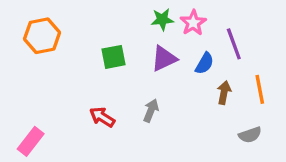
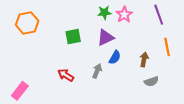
purple line: (234, 44) -> (159, 15), moved
blue semicircle: (205, 63) -> (115, 57), moved
orange line: (260, 89) -> (167, 47), moved
gray semicircle: (250, 135) -> (151, 81), moved

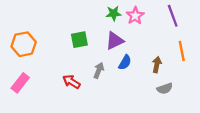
orange hexagon: (27, 23) -> (24, 44), moved
gray arrow: (97, 71) -> (99, 70), moved
pink rectangle: (20, 91) -> (20, 83), moved

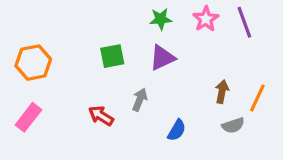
pink star: (135, 16) -> (206, 19), moved
orange line: (182, 51) -> (257, 98), moved, turned 36
blue semicircle: (125, 62) -> (177, 130), moved

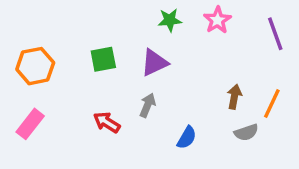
purple line: (244, 22) -> (275, 34), moved
green square: (112, 56) -> (103, 59), moved
purple triangle: (162, 58) -> (154, 63), moved

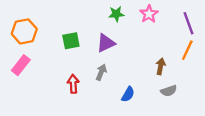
orange hexagon: (35, 66) -> (24, 31), moved
orange line: (272, 103) -> (187, 50), moved
red arrow: (107, 122) -> (73, 84), turned 54
pink rectangle: (30, 124) -> (21, 65), moved

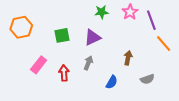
purple line: (189, 23) -> (151, 20), moved
orange line: (187, 50) -> (164, 44), turned -66
pink rectangle: (21, 65) -> (39, 65), moved
brown arrow: (161, 66) -> (128, 58), moved

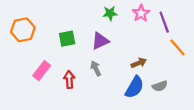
brown arrow: (128, 58) -> (139, 63), turned 56
gray arrow: (88, 63) -> (96, 68), turned -48
blue semicircle: (112, 82) -> (134, 87), moved, size x1.5

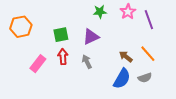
orange line: (177, 47) -> (148, 54), moved
brown arrow: (139, 63) -> (126, 57), turned -120
red arrow: (69, 79) -> (63, 57), moved

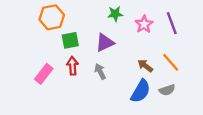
pink star: (128, 12) -> (144, 24), moved
orange hexagon: (21, 27) -> (52, 17), moved

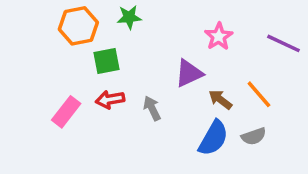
green star: (115, 14) -> (129, 17), moved
purple line: (172, 23) -> (283, 43), moved, turned -45
purple triangle: (105, 43) -> (189, 73), moved
red arrow: (73, 66) -> (110, 100), turned -96

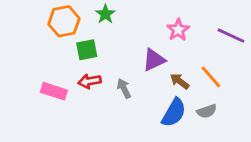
green star: (129, 17) -> (105, 14), turned -30
pink rectangle: (66, 112) -> (54, 91), turned 70

